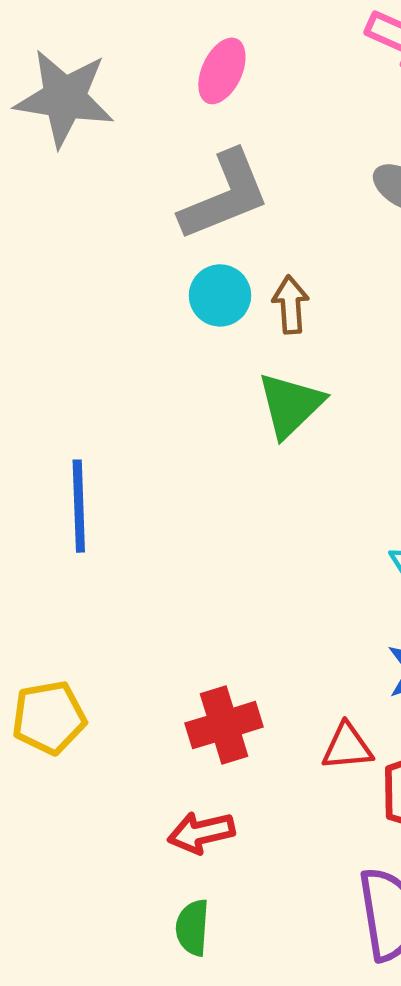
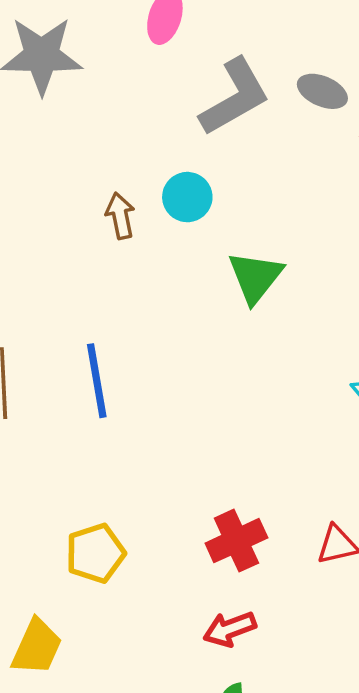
gray L-shape: (225, 196) -> (235, 97), moved
brown arrow: (291, 305) -> (120, 216), moved

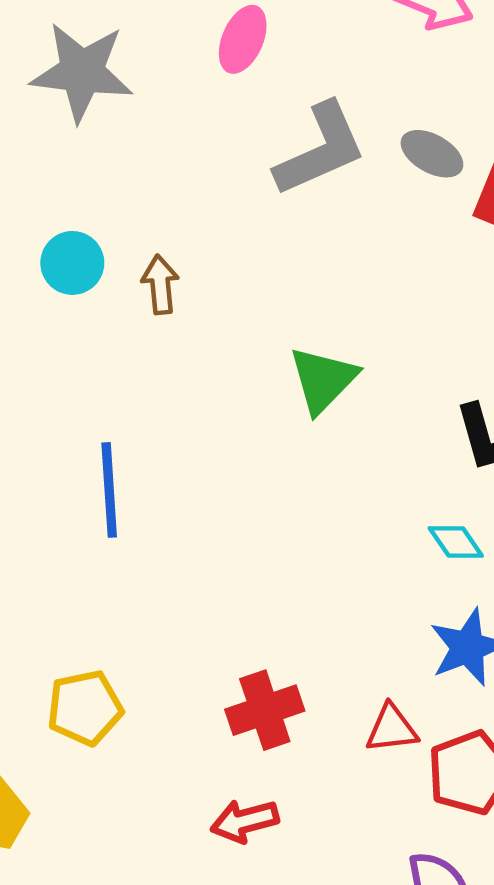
cyan circle: (187, 197) -> (72, 263), moved

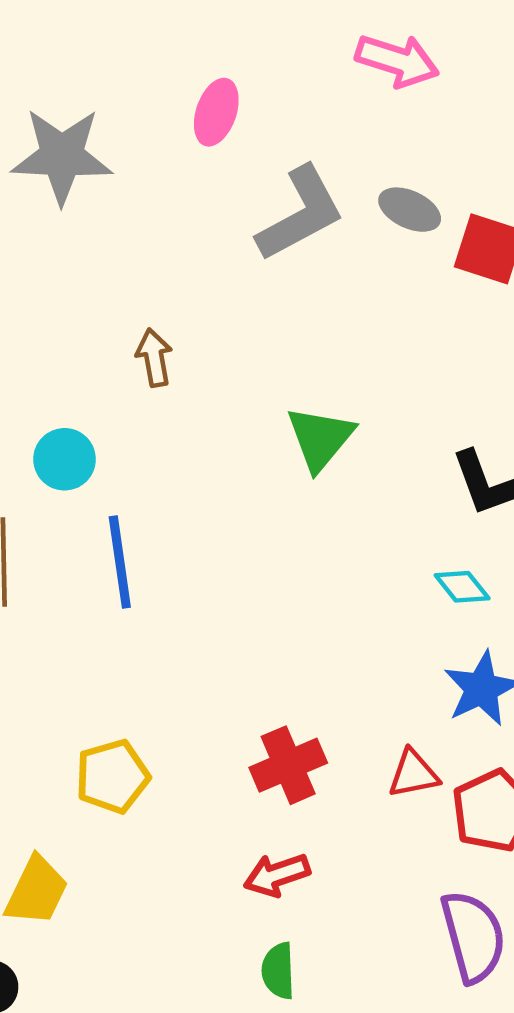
cyan circle: (72, 263) -> (65, 459), moved

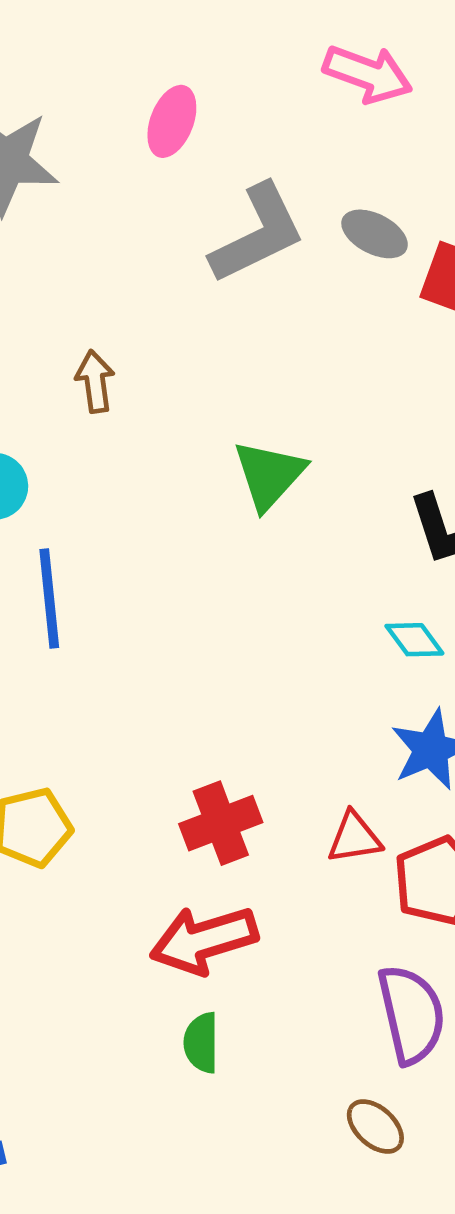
red arrow: (277, 875) -> (204, 940), size x1.5

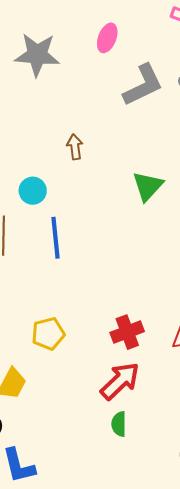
red arrow: (204, 940) -> (120, 381), turned 153

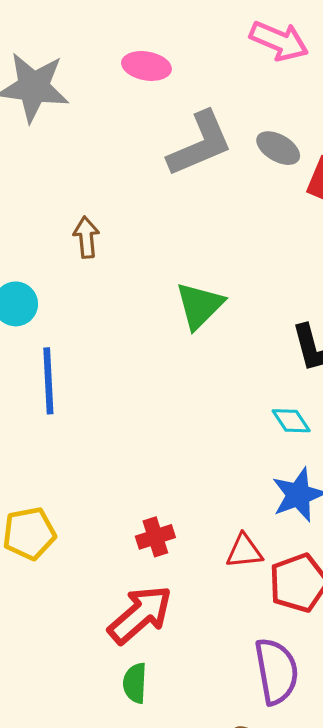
pink ellipse: (107, 38) -> (146, 66), turned 76
red cross: (127, 332) -> (155, 537), size x0.7

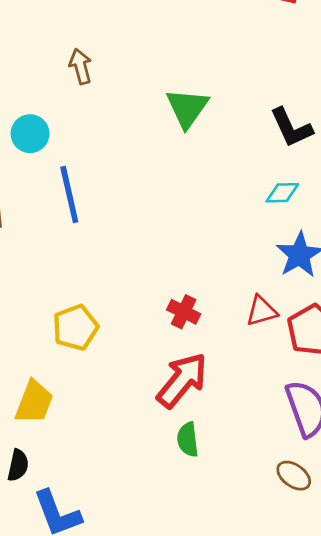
cyan diamond: (291, 421) -> (282, 193), turned -48
red cross: (155, 537) -> (184, 312), turned -36

